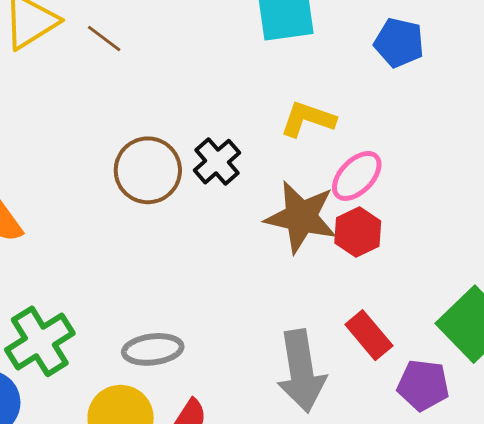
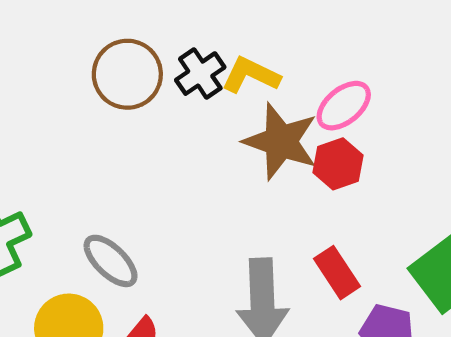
yellow L-shape: (308, 119) -> (251, 75), moved
gray ellipse: (153, 349) -> (111, 261), turned 44

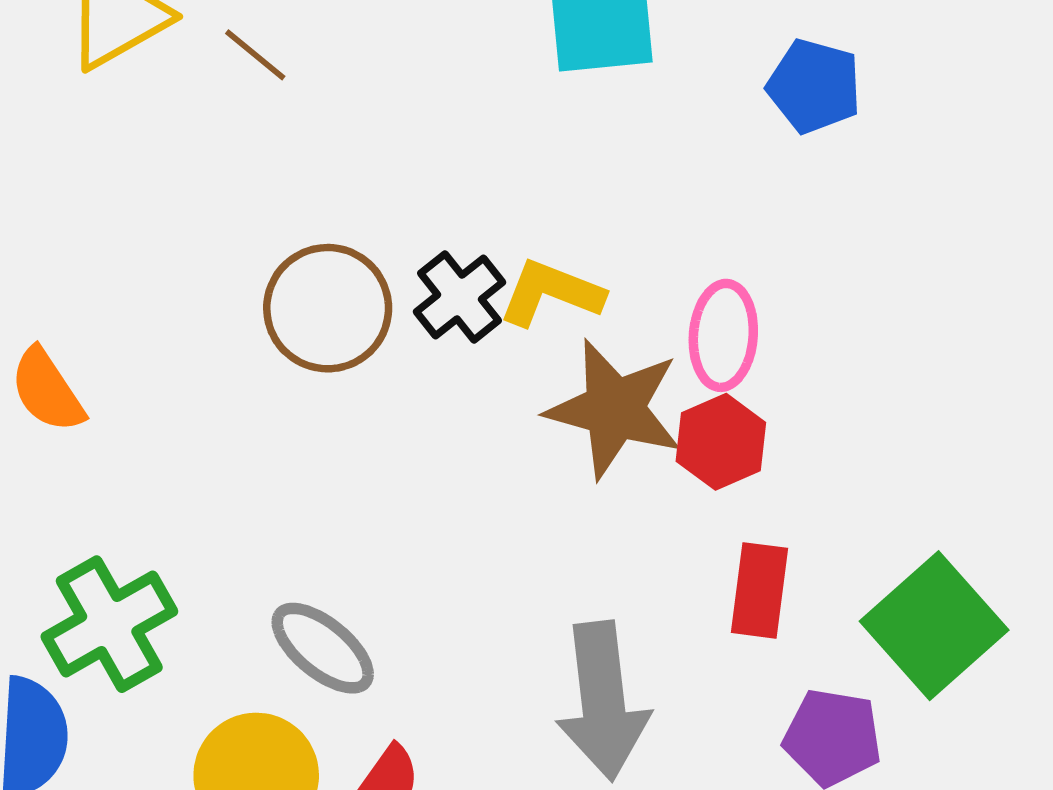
pink ellipse: (344, 106) -> (723, 335), turned -42
red rectangle: (337, 273) -> (760, 590), moved, turned 45

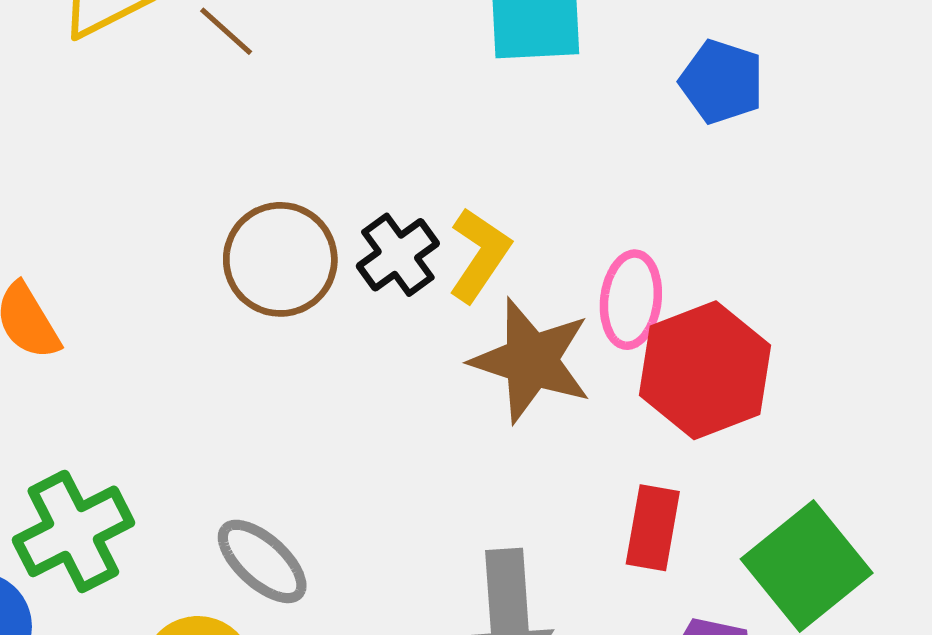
yellow L-shape: (551, 293) -> (479, 255), turned 100
red hexagon: (721, 442) -> (705, 370), moved, size x1.6

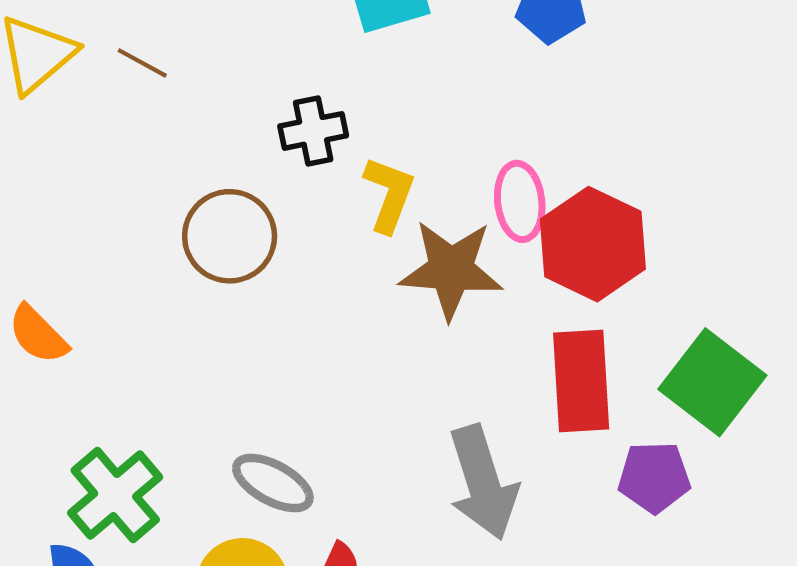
black cross: (398, 255) -> (313, 131), moved, turned 38
red rectangle: (653, 528) -> (581, 381), size x1.5

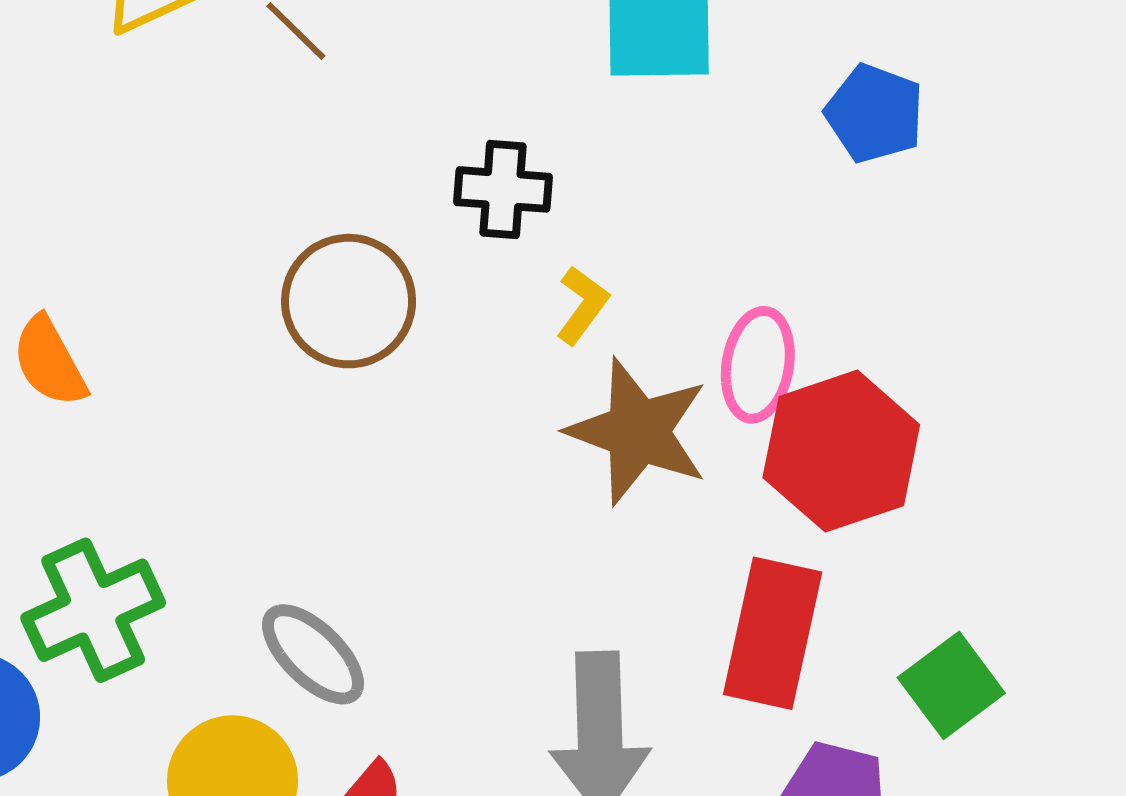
yellow L-shape: (389, 194) -> (582, 305), size x0.7
green square: (712, 382) -> (951, 685), size x0.7

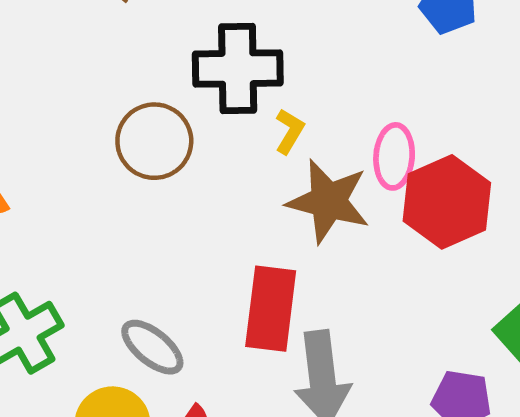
black cross: (503, 189) -> (238, 69), size x1.6
red rectangle: (773, 633) -> (271, 309), moved

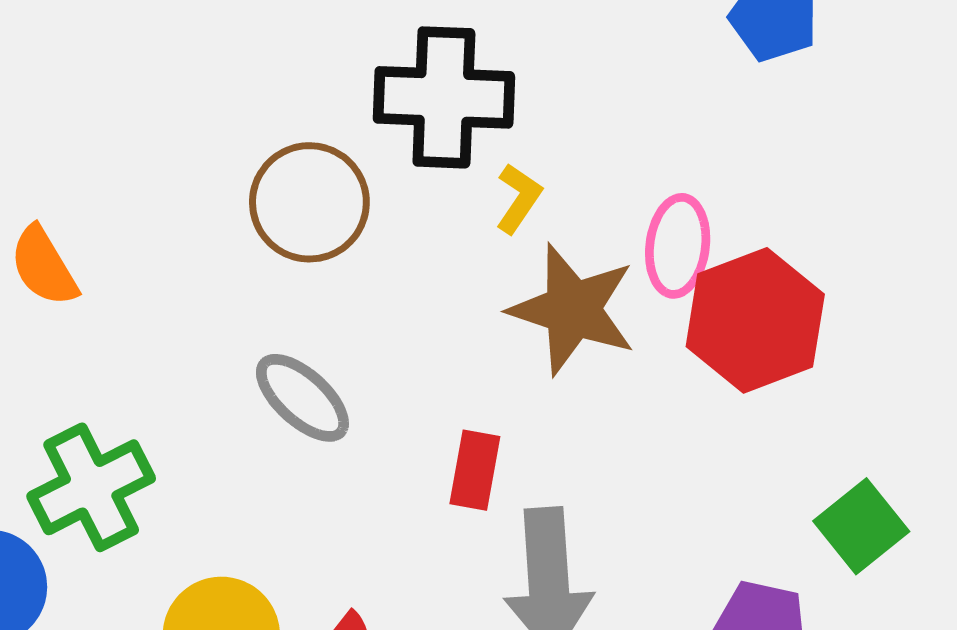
red rectangle: (271, 309) -> (475, 470), size x0.6
gray ellipse: (152, 347) -> (302, 398), moved

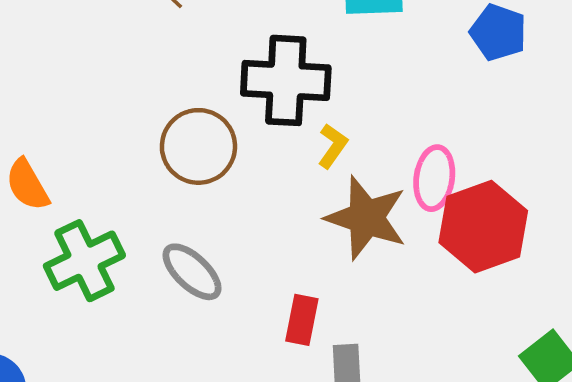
green cross: (91, 487) -> (84, 261), moved

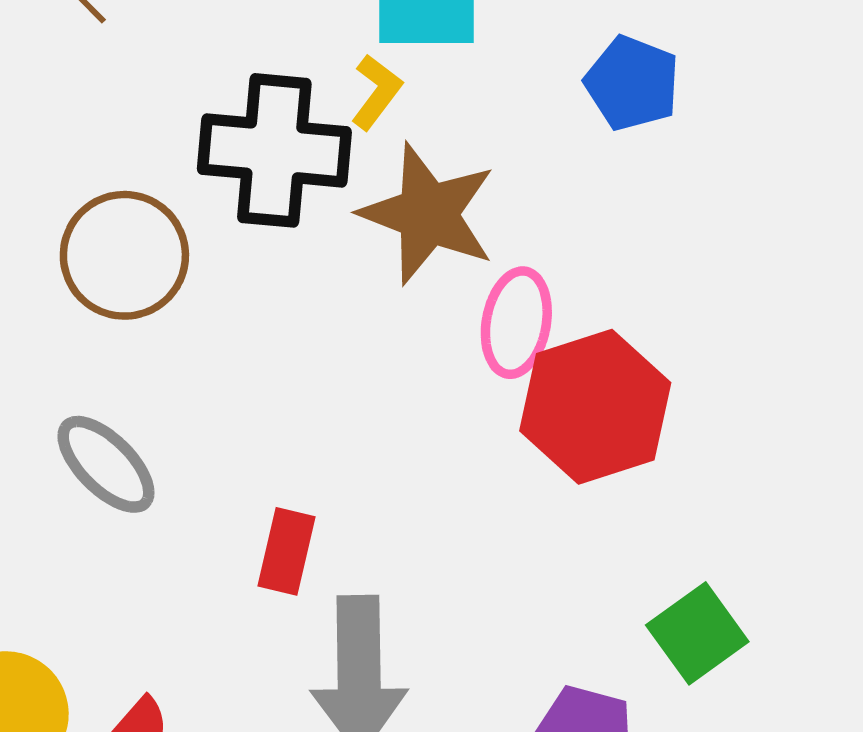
yellow L-shape: (333, 146) -> (376, 92), moved
brown star: (366, 218) -> (428, 214), moved

